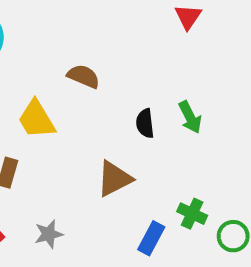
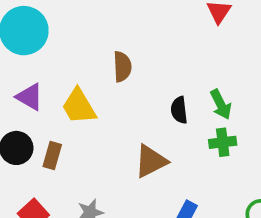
brown semicircle: (84, 76) -> (122, 67), turned 64
green cross: (192, 214) -> (223, 142), moved, turned -32

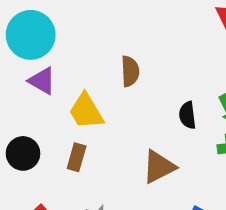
purple triangle: (30, 97) -> (42, 81), moved
brown rectangle: (52, 156) -> (77, 157), moved

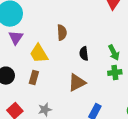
purple triangle: (42, 81) -> (16, 38), turned 35
black semicircle: (187, 115) -> (84, 54), moved

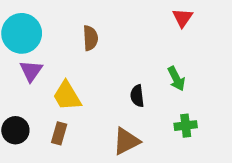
brown semicircle: (62, 33) -> (90, 38), moved
green arrow: (114, 53) -> (176, 79), moved

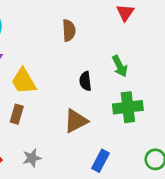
brown semicircle: (90, 38) -> (69, 30), moved
green cross: (186, 126) -> (128, 107), size x1.5

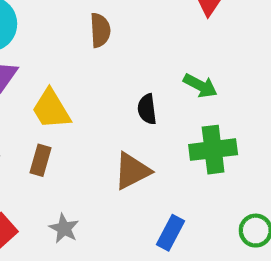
brown semicircle: (69, 30) -> (100, 30), moved
green arrow: (120, 66) -> (200, 86), turned -35
gray star: (32, 158) -> (64, 228), turned -30

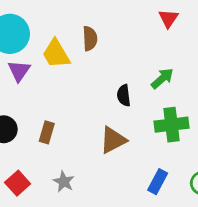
green arrow: (200, 86) -> (162, 78), turned -70
yellow trapezoid: (51, 109) -> (56, 54), moved
blue rectangle: (170, 233) -> (158, 182), moved

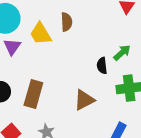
black semicircle: (124, 95) -> (102, 66), moved
brown rectangle: (47, 132) -> (33, 94), size x1.6

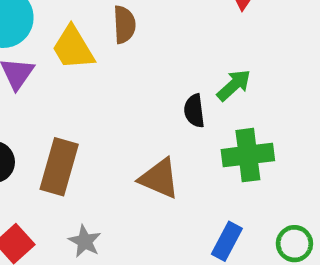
brown triangle: (84, 100) -> (159, 178), turned 50

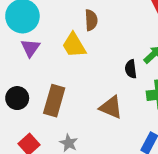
yellow trapezoid: (73, 48) -> (74, 45), moved

